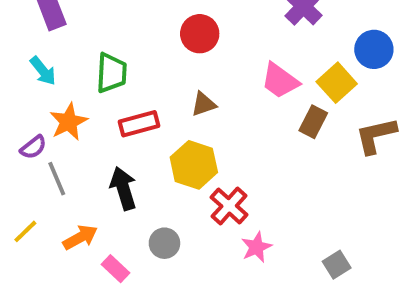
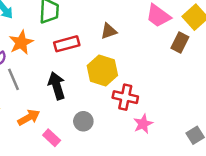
red cross: (229, 206) -> (125, 97), turned -30

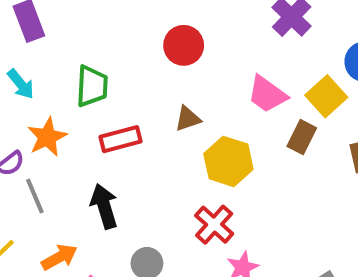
yellow hexagon: (102, 70) -> (228, 161), moved
red cross: (125, 97) -> (214, 225), turned 30

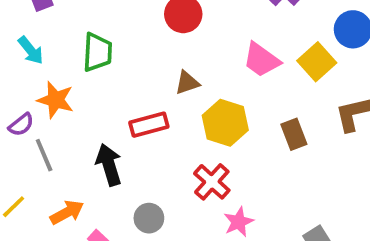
orange star: (47, 137) -> (55, 100), turned -30
brown rectangle: (302, 137) -> (294, 134), moved, turned -48
red rectangle: (120, 139) -> (149, 125), moved

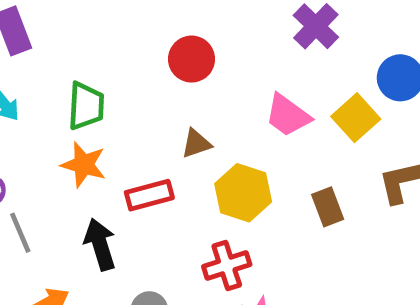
orange star: (55, 100) -> (84, 165), moved
red cross: (212, 182) -> (227, 266), turned 30

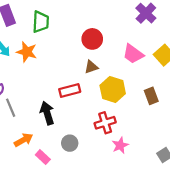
red circle: (192, 59) -> (92, 39), moved
green trapezoid: (86, 106) -> (41, 22), moved
orange star: (84, 165) -> (27, 52), moved

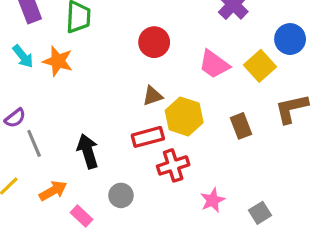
brown triangle: (91, 67) -> (153, 96), moved
red rectangle: (70, 91) -> (148, 137), moved
pink star: (120, 145) -> (213, 200), moved

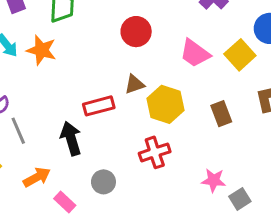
red rectangle: (148, 137) -> (99, 106), moved
pink star: (213, 200) -> (214, 180), moved, turned 30

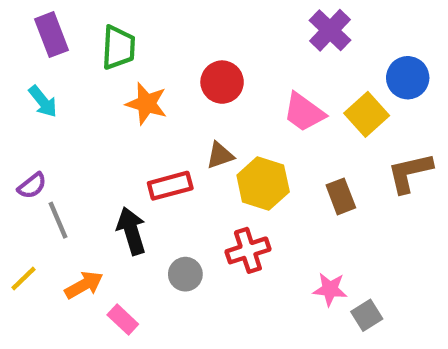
orange star: (41, 50) -> (146, 104), moved
gray circle: (103, 182) -> (185, 274), moved

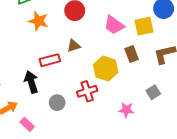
yellow square: (367, 114) -> (144, 26), turned 30
yellow hexagon: (263, 184) -> (106, 68), moved
brown rectangle: (341, 196) -> (132, 54), moved
gray square: (367, 315) -> (153, 92), moved

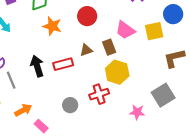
brown rectangle: (132, 54) -> (109, 47), moved
black arrow: (31, 82) -> (37, 66), moved
gray square: (153, 92) -> (163, 95), size x1.6

